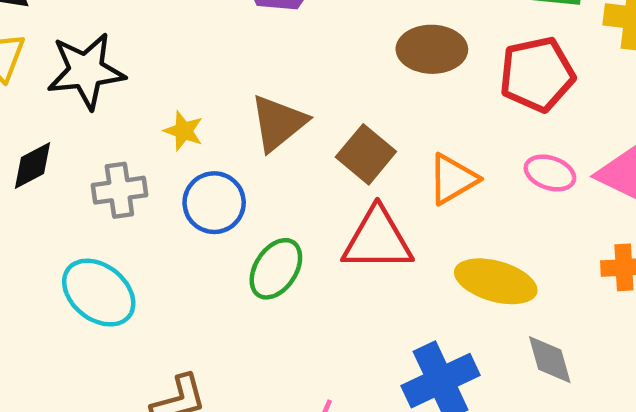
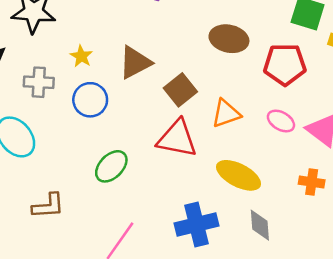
green ellipse: (276, 269) -> (111, 166), moved

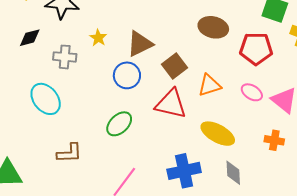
blue circle: (90, 100) -> (127, 75), moved

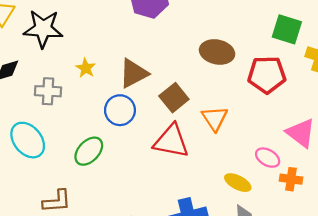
orange triangle: (209, 85) -> (215, 118), turned -45
pink ellipse: (252, 92) -> (268, 158), moved
green ellipse: (119, 124) -> (89, 151), moved
yellow ellipse: (218, 134) -> (238, 183), moved, size x0.7

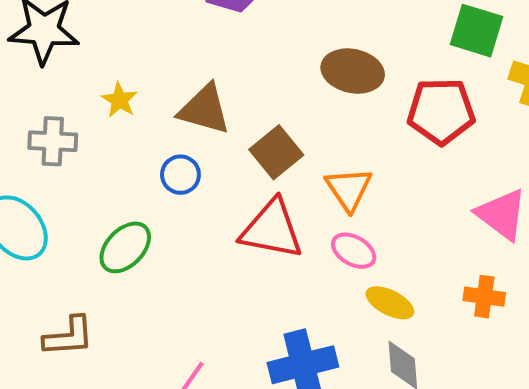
brown triangle: (134, 73) -> (204, 109), turned 44
blue circle: (120, 110) -> (180, 175), size x0.7
pink ellipse: (268, 158) -> (354, 251), moved

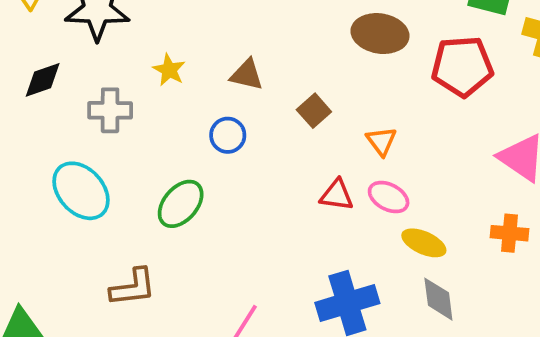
brown triangle: (204, 109) -> (247, 75), size x0.7
brown square: (276, 152) -> (314, 111), size x0.7
orange triangle: (349, 189) -> (381, 141), size x0.7
red triangle: (272, 229) -> (337, 195), moved, size x0.6

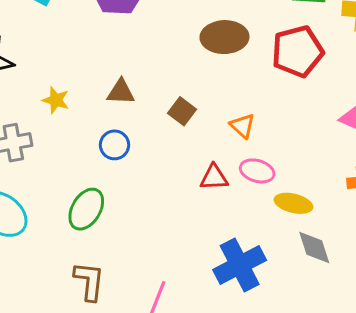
brown L-shape: (133, 287) -> (89, 281), moved, turned -66

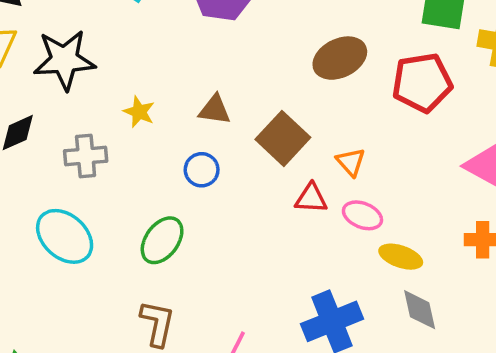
brown ellipse: (224, 37) -> (340, 58), turned -30
brown square: (182, 111) -> (283, 138), size x1.6
red triangle: (214, 177) -> (311, 198), moved

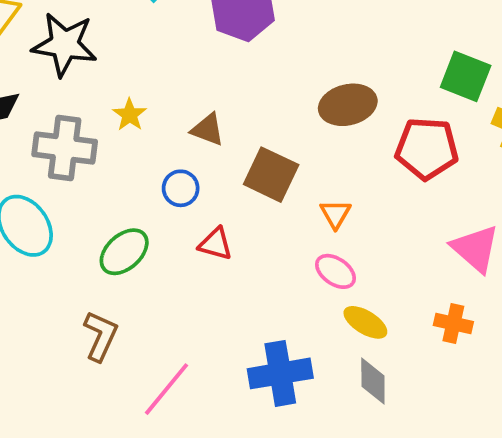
brown square: (283, 138) -> (271, 175), turned -30
gray cross: (86, 156) -> (65, 148), size x1.4
red triangle: (311, 198) -> (215, 244), moved

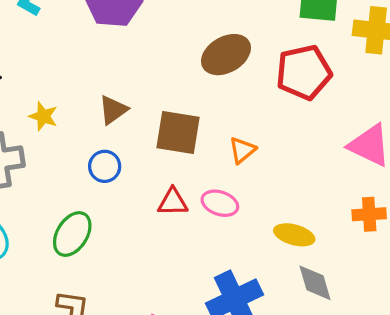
brown triangle: (208, 129) -> (113, 110), turned -40
orange triangle: (335, 214) -> (242, 150), turned 36
red triangle: (215, 244) -> (173, 202), moved
pink ellipse: (336, 271) -> (220, 203), moved

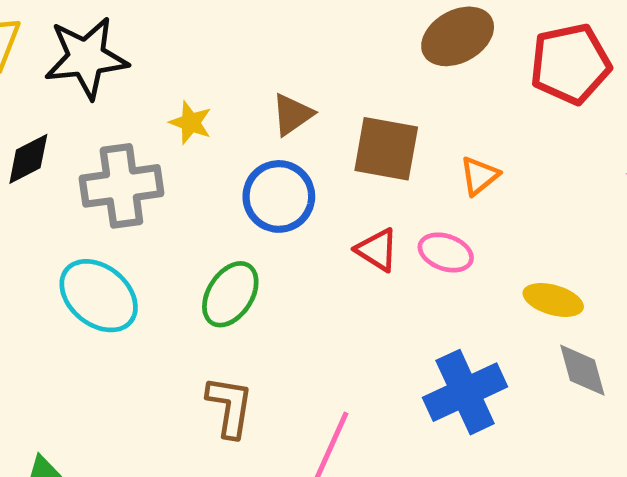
blue circle: (105, 166) -> (279, 196), size x1.5
red triangle: (173, 202) -> (377, 250), turned 32

